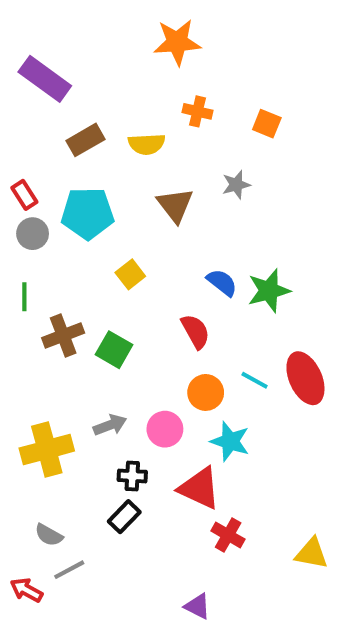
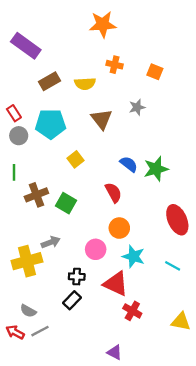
cyan line: (255, 380) -> (173, 266), moved
gray arrow: (110, 425) -> (51, 242), moved
red arrow: (26, 590) -> (15, 332), moved

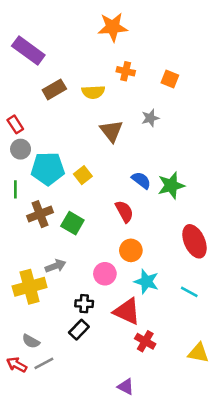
cyan pentagon: (51, 124) -> (48, 169), moved

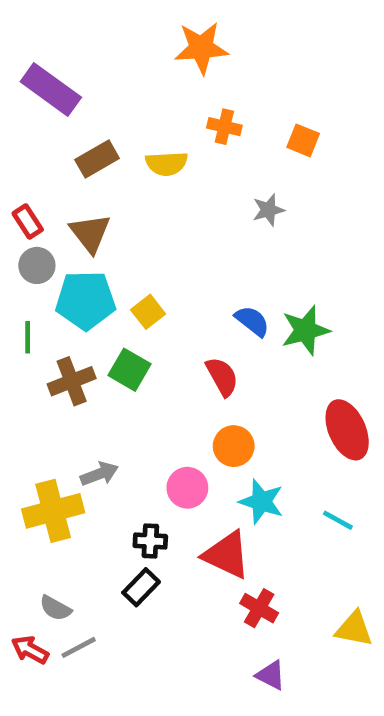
brown triangle: (111, 131) -> (90, 233), moved
green square: (72, 223) -> (129, 370), moved
purple triangle: (126, 387) -> (271, 675), moved

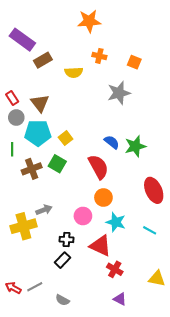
brown rectangle: (97, 159) -> (43, 60), moved
gray star: (268, 210) -> (119, 93), size x1.6
red semicircle: (222, 377) -> (98, 167), size x1.4
gray semicircle: (55, 608) -> (62, 300), moved

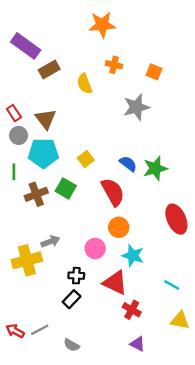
yellow semicircle: (74, 72) -> (85, 84), turned 72
yellow square: (66, 138) -> (86, 159), moved
cyan line: (150, 230) -> (172, 285), moved

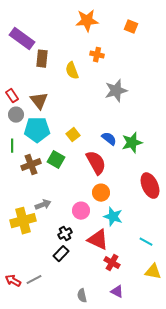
brown rectangle: (49, 69) -> (42, 59), turned -54
orange square: (154, 72) -> (131, 27), moved
black cross: (76, 276) -> (65, 234), turned -32
gray semicircle: (72, 345) -> (82, 296), moved, turned 48

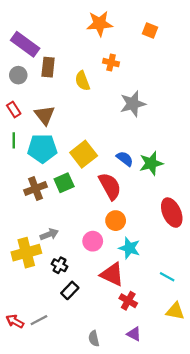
gray circle: (16, 115) -> (18, 75), moved
yellow square: (73, 135) -> (84, 154), size x1.6
green line: (12, 146) -> (14, 140), moved
green square: (56, 160) -> (64, 183), turned 36
black cross: (65, 234) -> (60, 265), moved, turned -32

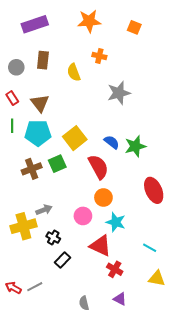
purple rectangle: (25, 44) -> (35, 24), moved, turned -55

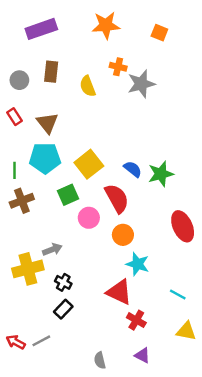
gray star: (119, 93) -> (141, 84), moved
green line: (12, 126) -> (15, 170), moved
brown cross: (32, 169) -> (22, 201), moved
pink circle: (83, 216) -> (89, 218), moved
black rectangle: (62, 260) -> (63, 309), moved

